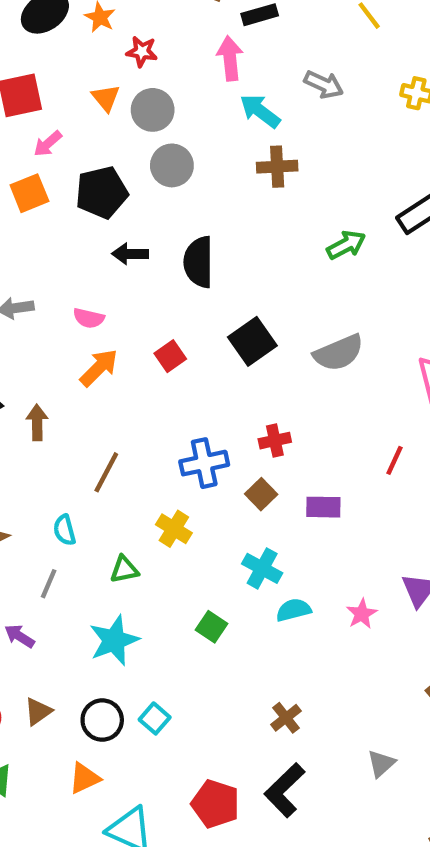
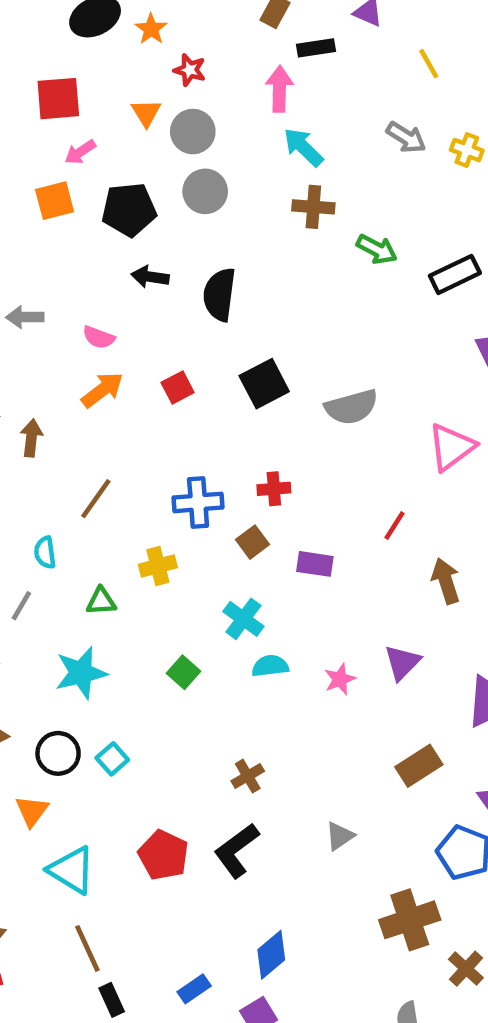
gray arrow: (324, 84) -> (406, 137), moved
green arrow: (346, 245) -> (377, 249), moved, turned 48
yellow cross: (174, 529) -> (158, 566), turned 36
orange triangle: (84, 778) -> (32, 811), turned -36

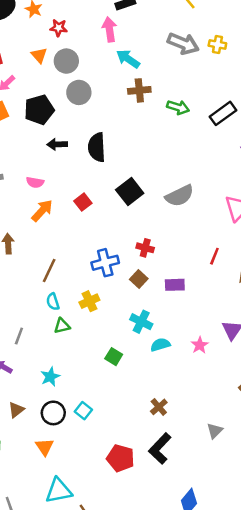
gray arrow: (406, 137) -> (183, 44), size x1.4
red cross: (274, 489) -> (145, 248), turned 30
cyan semicircle: (45, 552) -> (53, 302), moved
cyan star: (81, 673) -> (50, 377), moved, size x0.7
cyan triangle: (72, 870) -> (59, 491), moved, turned -32

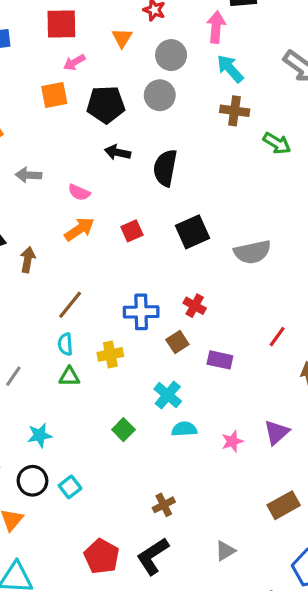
gray circle: (66, 61) -> (171, 55), moved

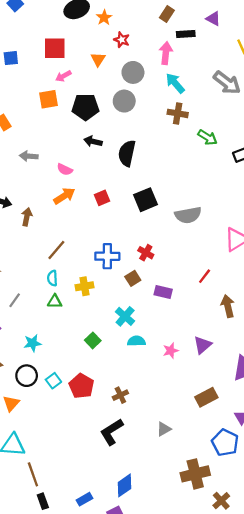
red pentagon: (102, 556) -> (81, 386), moved

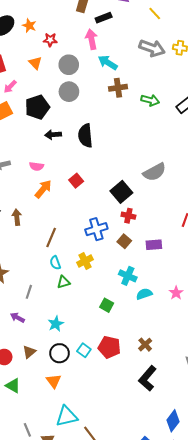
black square: (145, 200) -> (121, 192), moved

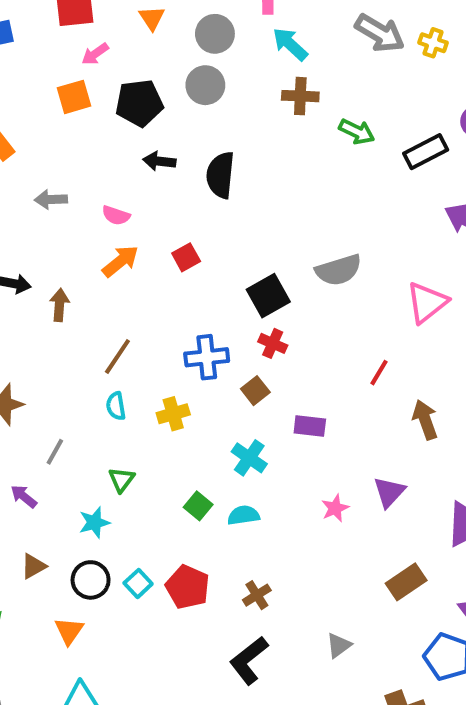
purple rectangle: (154, 245) -> (310, 426), moved
green triangle: (64, 282) -> (121, 480), moved, turned -48
cyan semicircle: (144, 294) -> (243, 515), moved

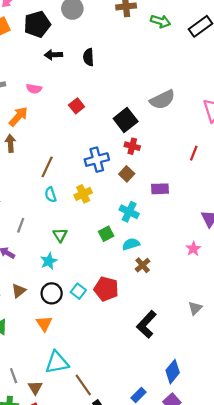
black semicircle: (220, 175) -> (89, 57), size x0.7
orange arrow: (120, 261) -> (18, 117), moved
green square: (198, 506) -> (106, 234), moved, turned 32
pink star: (335, 508) -> (193, 249), moved
brown cross: (257, 595) -> (143, 265), moved

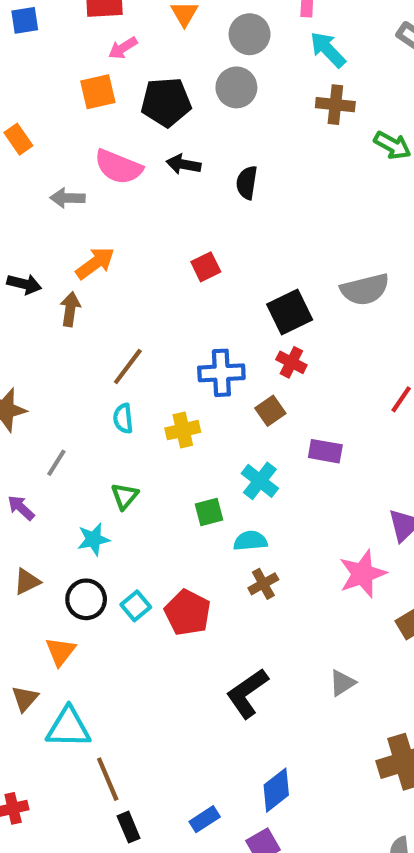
pink semicircle: (34, 89) -> (118, 167), moved, size x1.6
pink star: (193, 249) -> (363, 574), size x1.6
brown triangle: (35, 388) -> (25, 699), moved

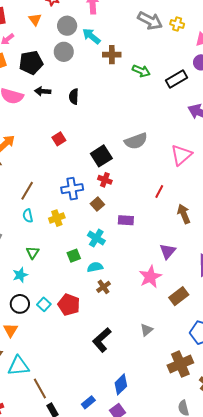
cyan arrow: (328, 50) -> (91, 36), moved

